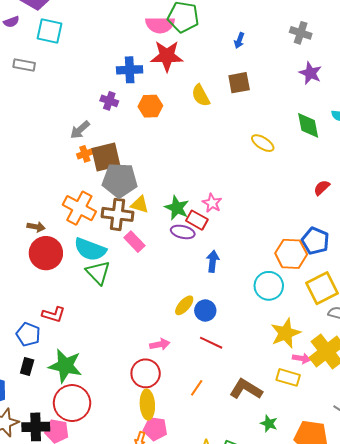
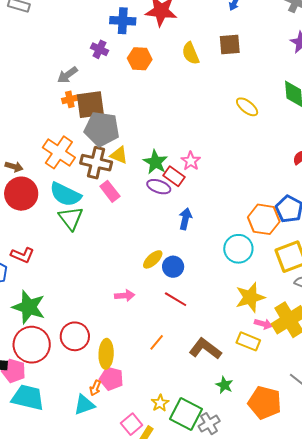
red circle: (146, 373) -> (75, 336), moved

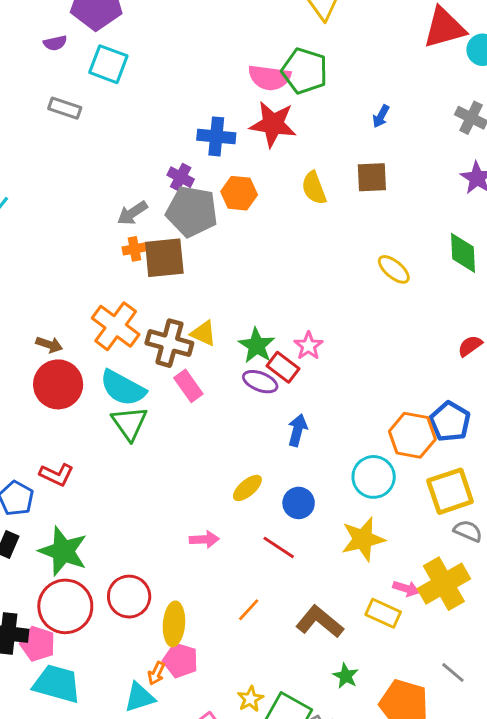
gray pentagon: (102, 129) -> (192, 211), moved
blue circle: (173, 267) -> (299, 503), moved
yellow star: (250, 297) -> (363, 539), moved

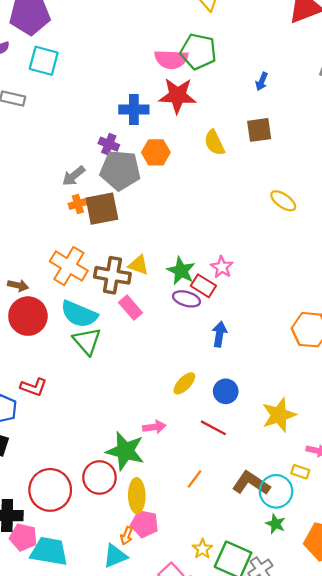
cyan circle: (374, 477) -> (276, 491), moved
green star: (63, 551) -> (125, 451), moved
yellow rectangle: (383, 613) -> (300, 472), size x0.7
pink pentagon: (38, 644) -> (23, 537), moved

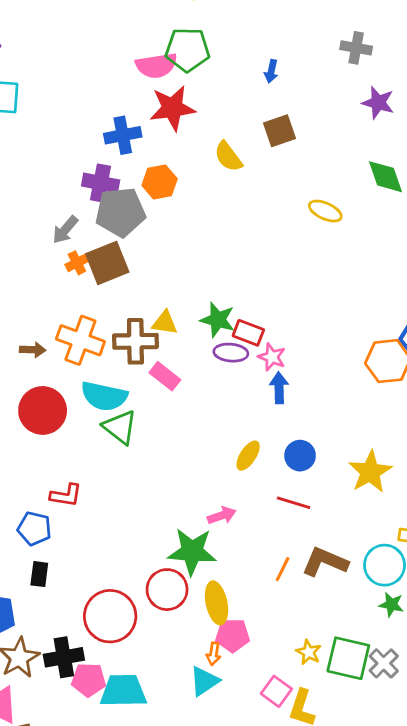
purple cross: (109, 144) -> (101, 183), size x1.4
pink star: (222, 267) -> (272, 357), moved
brown arrow: (18, 285) -> (33, 350), moved
brown L-shape: (251, 483) -> (325, 562), moved

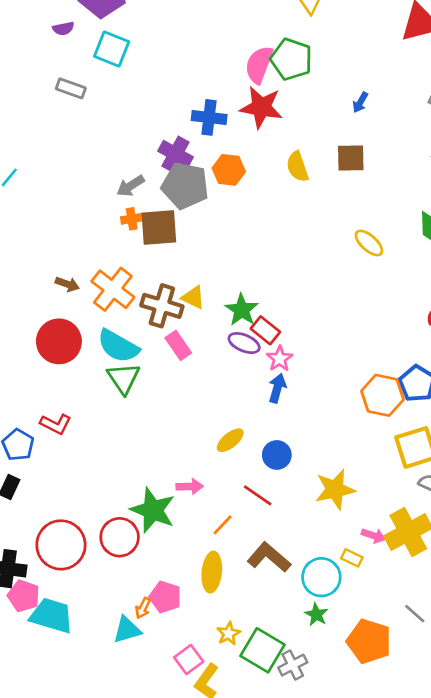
pink semicircle: (156, 66) -> (259, 65), turned 102
orange line: (283, 569) -> (223, 525), moved
yellow ellipse: (217, 603) -> (212, 572), moved

